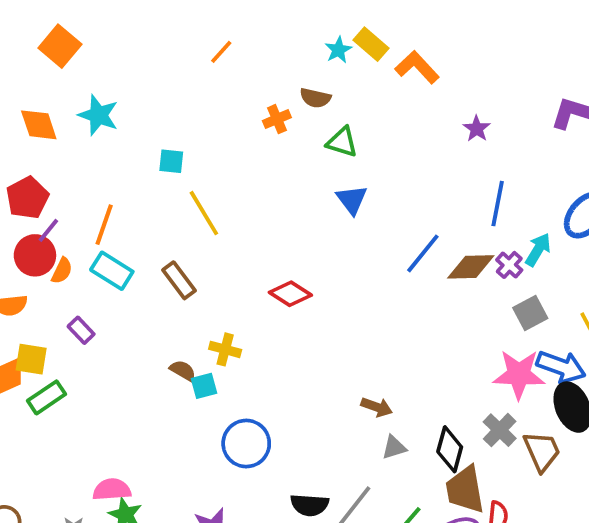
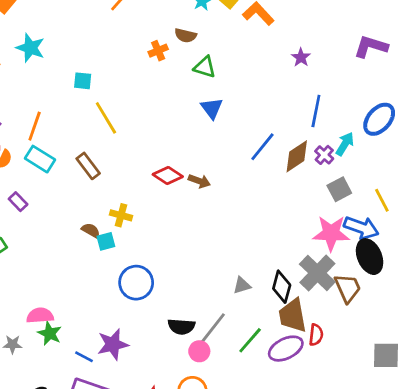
brown diamond: (471, 267) -> (297, 156), turned -32
brown arrow: (377, 407) -> (199, 181), moved
gray cross: (500, 430) -> (317, 273), size x1.5

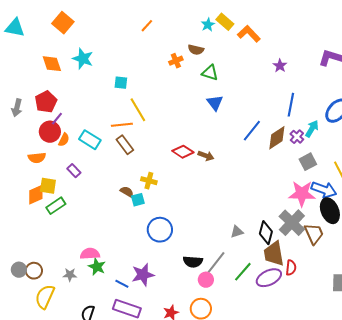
orange line: (35, 126) -> (122, 125), moved, turned 65

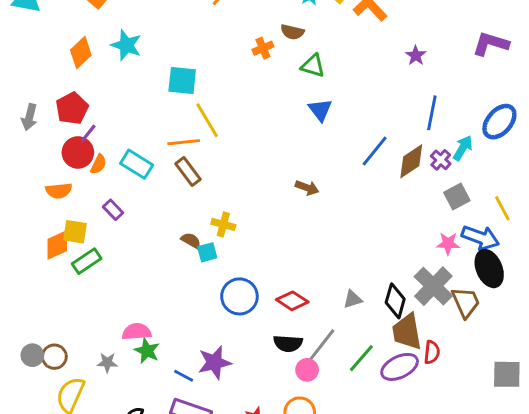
orange diamond: (52, 64) -> (81, 53), turned 65
cyan square: (121, 83) -> (182, 80), size x1.5
red diamond: (183, 152) -> (292, 301), moved
pink star: (302, 194) -> (448, 244), size x0.6

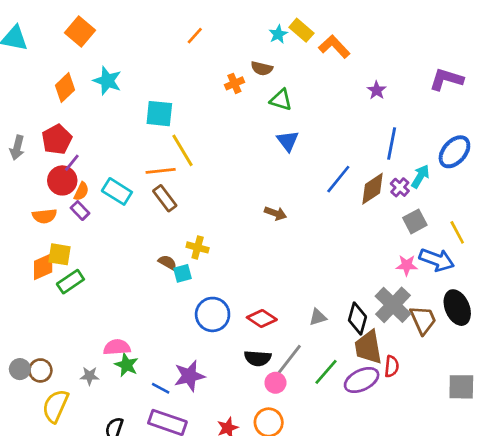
purple rectangle: (113, 210) -> (80, 211), moved
black ellipse: (489, 269) -> (457, 308), moved

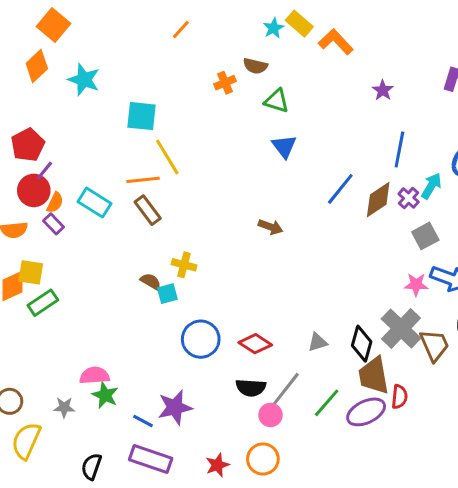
orange diamond: (65, 88) -> (37, 66), moved

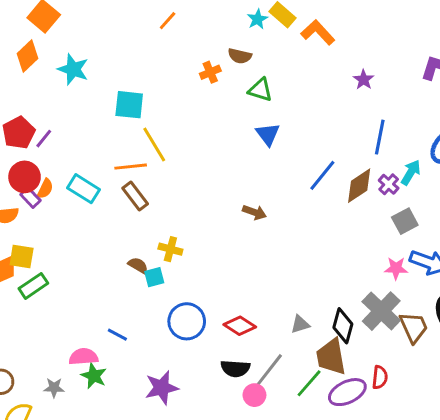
purple line: (44, 171) -> (44, 139), moved
purple rectangle: (54, 224) -> (30, 198), moved
brown trapezoid: (374, 376) -> (331, 357), moved
blue line: (143, 421) -> (117, 335), moved

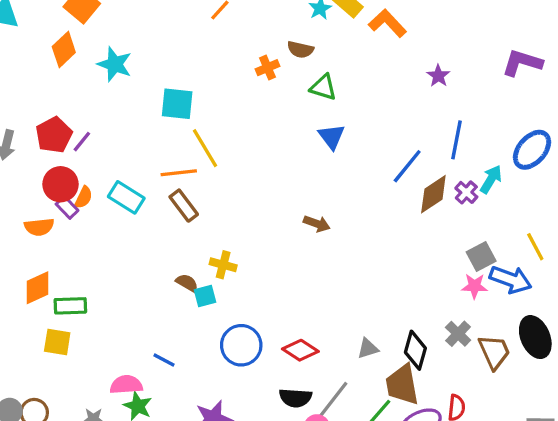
blue line: (322, 175) -> (407, 166), moved
gray square: (405, 221) -> (481, 257), moved
yellow square: (22, 256) -> (57, 342), moved
green rectangle: (33, 286) -> (70, 306), turned 32
gray cross: (381, 311) -> (458, 334), size x0.6

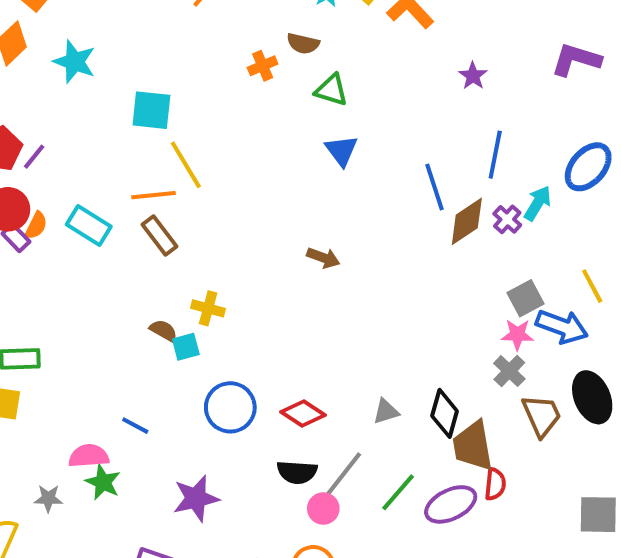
blue line: (407, 166) -> (434, 187), turned -57
gray cross: (458, 334) -> (509, 371), moved
brown trapezoid: (402, 385) -> (473, 446), moved

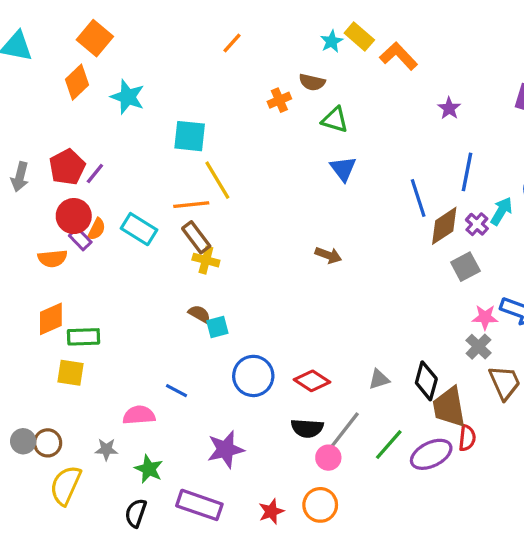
gray square: (525, 298) -> (465, 267), moved
yellow cross: (208, 308) -> (206, 260), moved
green star: (103, 482) -> (149, 469), moved

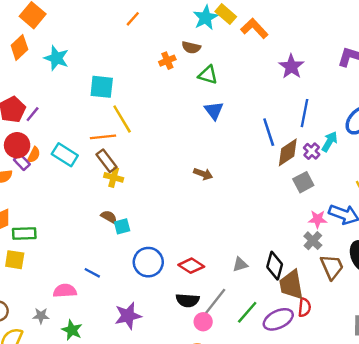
cyan star: (332, 41) -> (205, 18), size x1.5
purple star: (449, 108) -> (291, 67), size x1.5

